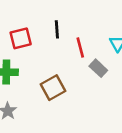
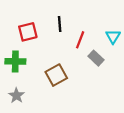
red line: (80, 47) -> (80, 40), turned 36

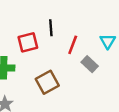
red square: (28, 32) -> (28, 42), moved

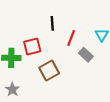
red square: (28, 42) -> (32, 46), moved

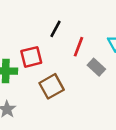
black line: (52, 23) -> (56, 29), turned 32

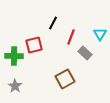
brown square: (52, 86) -> (65, 79), moved

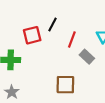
red square: (34, 45) -> (32, 35), moved
brown square: (65, 79) -> (65, 85), turned 30

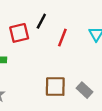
gray rectangle: (87, 57) -> (84, 90), moved

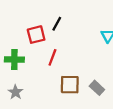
red line: (62, 38) -> (52, 57), moved

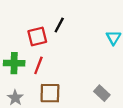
red line: (52, 57) -> (38, 65), moved
brown square: (70, 85) -> (50, 93), moved

